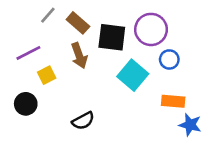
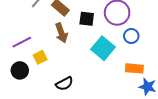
black square: (112, 37) -> (87, 19), size x0.7
purple line: (28, 53) -> (22, 42), moved
yellow square: (47, 75) -> (40, 57), moved

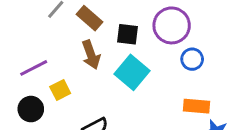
cyan square: (103, 48) -> (132, 72), moved

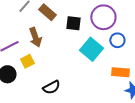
brown arrow: (91, 55) -> (35, 37), moved
cyan square: (132, 72) -> (91, 49), moved

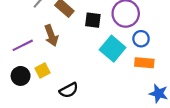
yellow square: (27, 61) -> (42, 70), moved
orange rectangle: (120, 72) -> (144, 63), moved

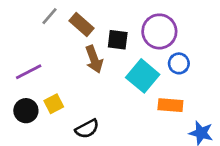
brown arrow: (51, 35) -> (94, 59), moved
orange rectangle: (144, 63) -> (170, 105), moved

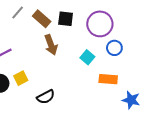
black square: (118, 40) -> (66, 19), moved
cyan square: (143, 76) -> (87, 57), size x0.6

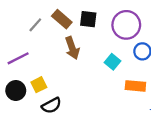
gray line: (18, 12) -> (35, 25), moved
black semicircle: (46, 97) -> (51, 105), moved

